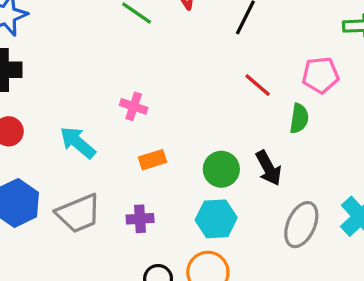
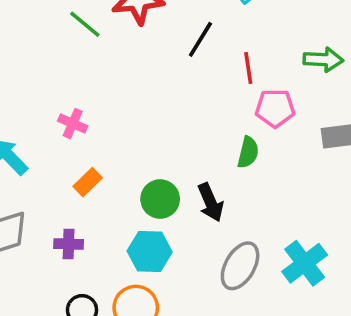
red line: (258, 85) -> (248, 68), moved, turned 36
orange rectangle: (153, 160) -> (88, 182), turned -32

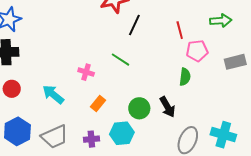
green line: (85, 24) -> (121, 60), moved
black line: (200, 39) -> (134, 25), moved
cyan hexagon: (150, 252) -> (122, 133), moved
cyan cross: (305, 263) -> (223, 135), turned -30

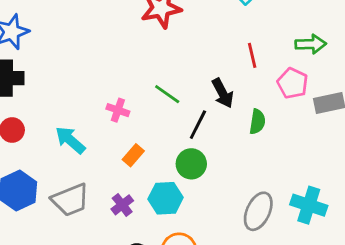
black line: (134, 25) -> (198, 125), moved
pink pentagon: (197, 51) -> (293, 83), moved, turned 30
black arrow: (167, 107) -> (223, 93), moved
purple cross: (91, 139) -> (122, 205), turned -35

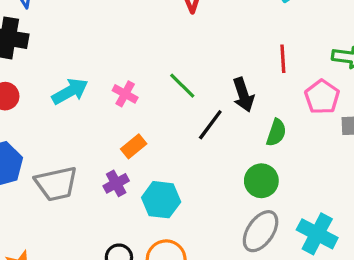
cyan arrow: (70, 140) -> (70, 91), moved, turned 100
green circle: (191, 164) -> (261, 181), moved
purple cross: (122, 205) -> (116, 183), moved

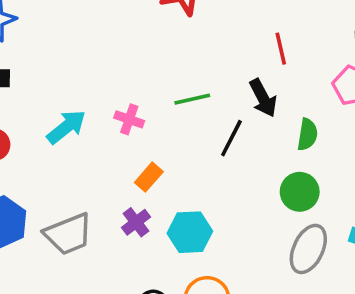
red line: (283, 59) -> (281, 49), moved
green line: (182, 86) -> (192, 99), turned -48

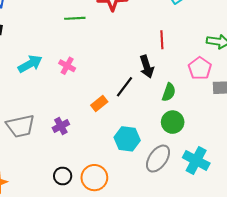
green line: (192, 99) -> (75, 18), moved
orange rectangle: (149, 177) -> (99, 104), moved
green circle: (300, 192) -> (173, 122), moved
cyan hexagon: (190, 232) -> (127, 139), moved

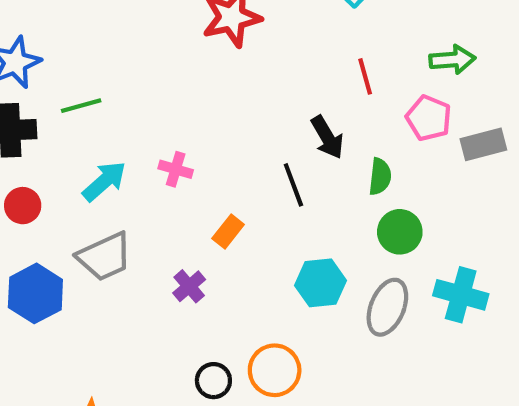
green line: (75, 18) -> (81, 106), moved
red line: (162, 40) -> (365, 76), moved
black line: (124, 87) -> (293, 185), turned -45
orange rectangle: (99, 104) -> (228, 232), moved
gray trapezoid: (21, 126) -> (105, 257), moved

